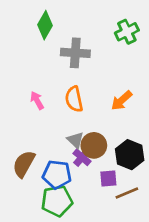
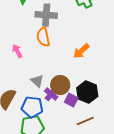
orange semicircle: (74, 99) -> (43, 37), moved
gray triangle: (75, 140) -> (37, 81), moved
purple square: (108, 178) -> (71, 100), moved, turned 32

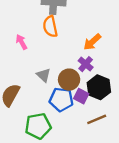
purple cross: (51, 94) -> (86, 64), moved
blue pentagon: (32, 107) -> (61, 99), moved

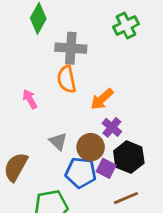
orange arrow: (92, 42) -> (102, 99), moved

